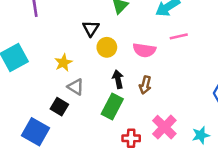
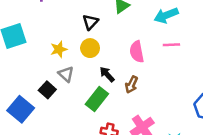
yellow circle: (107, 47) -> (90, 48), moved
pink semicircle: (144, 50) -> (137, 52), turned 60
black arrow: (118, 79) -> (107, 74), turned -42

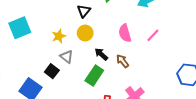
pink line: (171, 45) -> (153, 35), moved, turned -40
brown arrow: (132, 85) -> (123, 61), turned 120

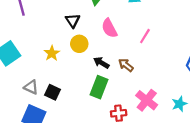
pink semicircle: (125, 33) -> (109, 28), moved
pink line: (153, 35) -> (145, 36), moved
gray triangle: (67, 57) -> (31, 87), moved

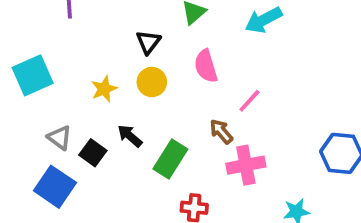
pink line: (145, 36) -> (249, 101), moved
black arrow: (101, 63) -> (130, 136), moved
pink cross: (147, 100) -> (246, 165), moved, turned 30

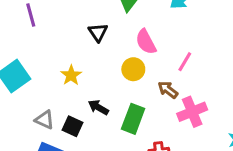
yellow circle: (152, 82) -> (133, 69), moved

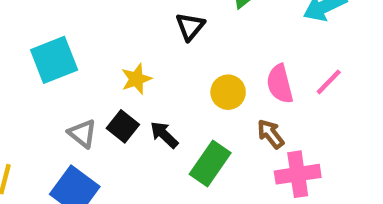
pink semicircle: (146, 42) -> (280, 84), moved
pink line: (185, 62) -> (329, 82), moved
black square: (73, 126) -> (123, 126), moved

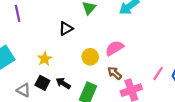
black triangle: (190, 27) -> (66, 29), turned 32
pink line: (329, 82) -> (158, 73), moved
pink semicircle: (280, 84) -> (114, 48), turned 84

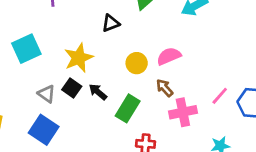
yellow star: (45, 59) -> (79, 58), size x1.5

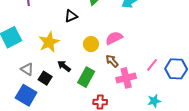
black square: (72, 88) -> (45, 78), moved

